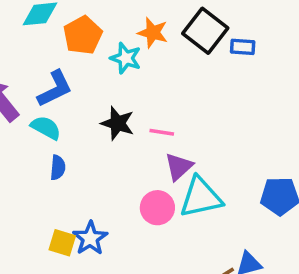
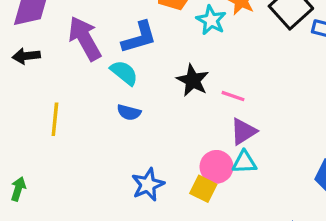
blue semicircle: (58, 168) -> (129, 112), turned 90
cyan triangle: (201, 197) -> (244, 162), moved, size x0.6
yellow square: (62, 243) -> (203, 189), moved

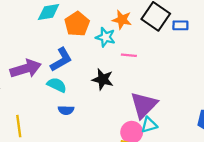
purple arrow: (85, 38) -> (26, 69), turned 116
pink line: (233, 96) -> (129, 55), moved
purple triangle: (243, 131) -> (144, 105), size x1.5

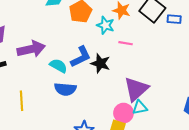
blue L-shape: (61, 60) -> (81, 57), moved
blue semicircle: (66, 110) -> (65, 89), size x1.5

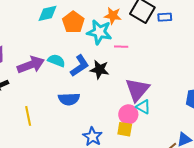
cyan star: (105, 25) -> (99, 32), size x1.4
cyan semicircle: (58, 66) -> (56, 61), moved
cyan triangle: (140, 107) -> (143, 107), turned 49

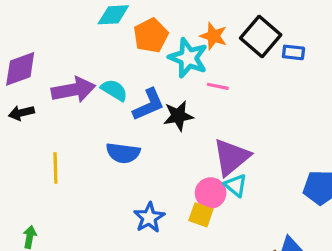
black star: (100, 70) -> (178, 116), turned -30

